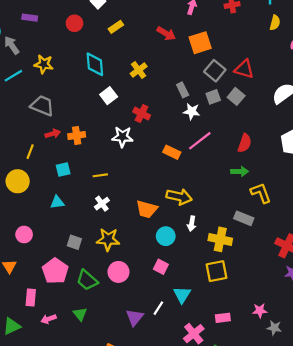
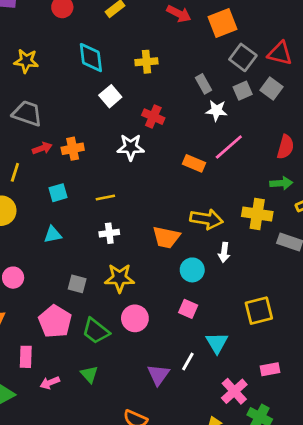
yellow cross: (139, 70) -> (146, 62), turned 35
white cross: (102, 204) -> (109, 233), turned 32
yellow cross: (220, 239) -> (257, 214), moved

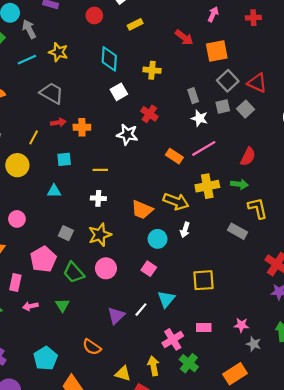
yellow cross: (257, 214) -> (207, 186), moved, turned -30
yellow star: (120, 278) -> (100, 235), turned -30

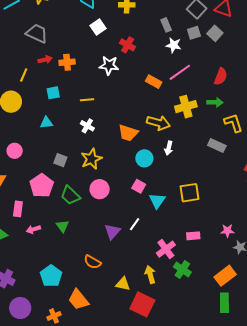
white cross: (98, 198) -> (87, 126), turned 32
cyan triangle: (166, 299) -> (157, 201), moved

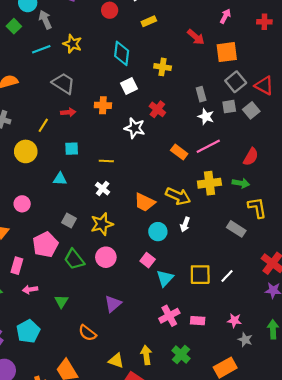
orange cross: (67, 62) -> (103, 105), moved
white line: (135, 224) -> (227, 276), moved
green triangle: (62, 226) -> (61, 301), moved
pink cross: (166, 249) -> (169, 316), moved
cyan pentagon: (51, 276) -> (28, 331), moved

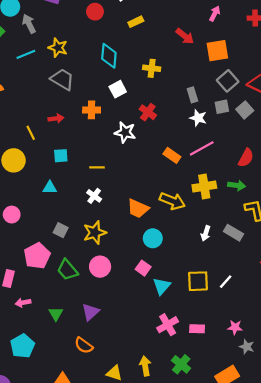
gray trapezoid: (63, 83) -> (62, 79), moved
yellow line: (43, 125) -> (31, 133), turned -56
white arrow: (185, 224) -> (206, 233), moved
purple triangle: (113, 304) -> (90, 312), moved

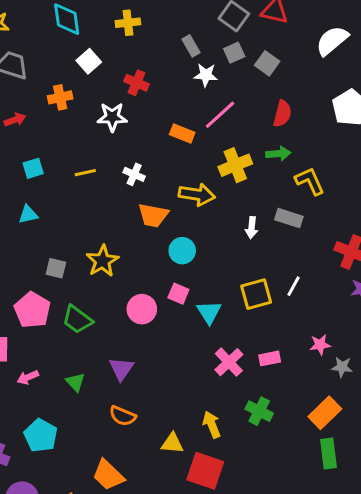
gray square: (245, 110) -> (267, 63), moved
white cross: (94, 196) -> (134, 174), moved
pink circle: (100, 267) -> (142, 309), moved

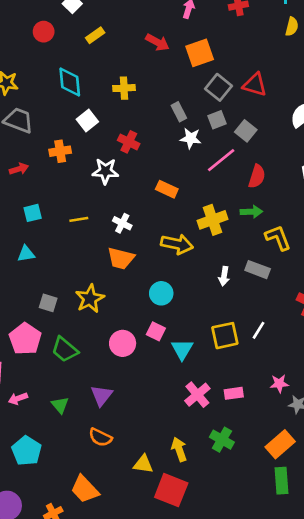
pink line: (220, 115) -> (221, 160), moved
orange trapezoid: (153, 215) -> (121, 258), moved

